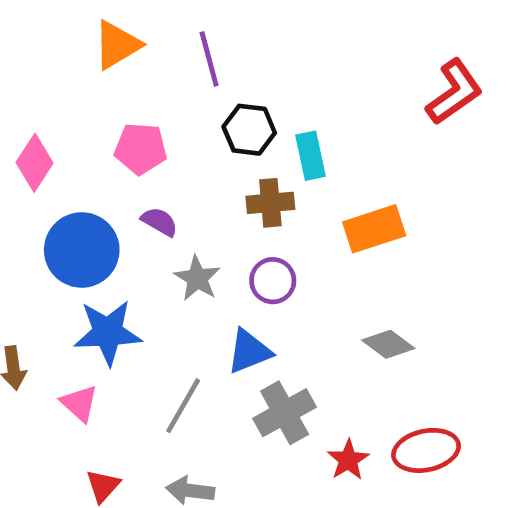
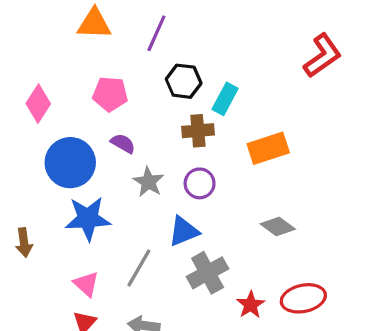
orange triangle: (117, 45) -> (94, 24), turned 33
purple line: (209, 59) -> (156, 33), turned 39
cyan rectangle: (310, 156) -> (225, 99), turned 40
pink triangle: (79, 403) -> (86, 284), moved

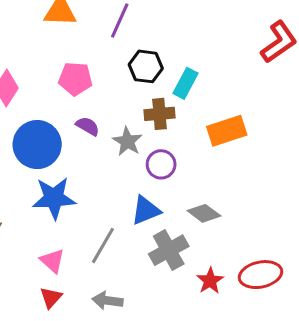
gray star: (148, 182) -> (127, 141), moved
gray diamond: (278, 227) -> (204, 213), moved

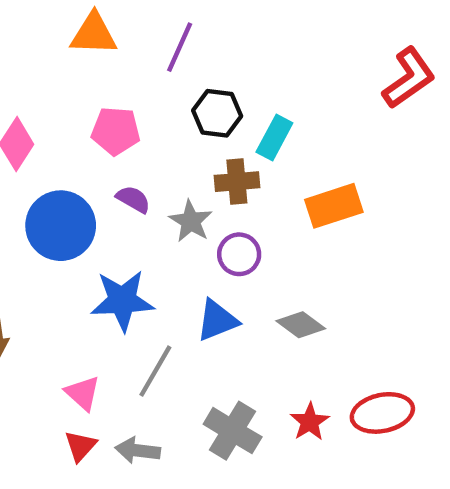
blue star: (54, 198) -> (122, 301), moved
gray cross: (169, 250) -> (233, 431), moved, turned -30
gray arrow: (108, 301) -> (138, 450), moved

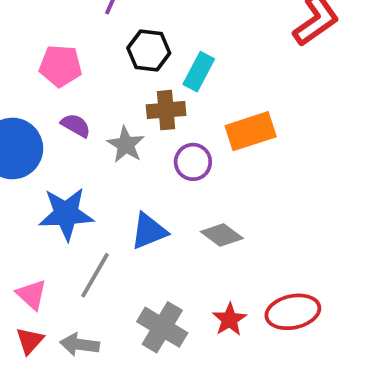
purple circle: (239, 254) -> (193, 162), moved

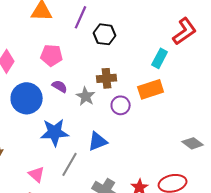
black hexagon: (149, 50) -> (105, 34), moved
cyan rectangle: (199, 72) -> (160, 58), moved
gray diamond: (222, 235) -> (193, 143), moved

